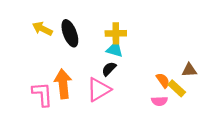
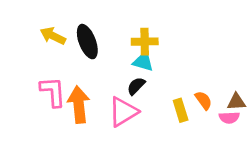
brown triangle: (189, 70) -> (236, 102), moved
yellow rectangle: (177, 88) -> (181, 110), moved, turned 30
pink L-shape: (42, 94) -> (53, 92), moved
pink semicircle: (159, 101) -> (229, 118), moved

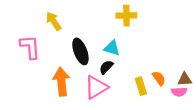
yellow arrow: (53, 36) -> (54, 21), moved, turned 30
black ellipse: (87, 42) -> (80, 51), moved
yellow cross: (145, 42) -> (126, 16), moved
pink L-shape: (53, 92) -> (30, 47), moved

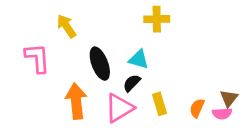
orange semicircle: (159, 78) -> (197, 108), moved, turned -120
brown triangle: (185, 79) -> (229, 98), turned -48
yellow rectangle: (141, 86) -> (160, 104), moved

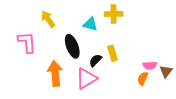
cyan triangle: (139, 59) -> (90, 24), moved
yellow rectangle: (160, 104) -> (113, 53), moved
pink semicircle: (222, 114) -> (150, 65), moved

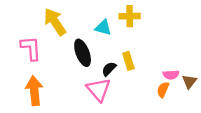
yellow arrow: (48, 19) -> (55, 22), size x1.4
orange arrow: (55, 73) -> (34, 91), moved
pink triangle: (86, 79) -> (99, 90), turned -40

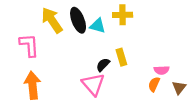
black ellipse: (83, 53) -> (78, 20), moved
brown triangle: (189, 82) -> (179, 88), moved

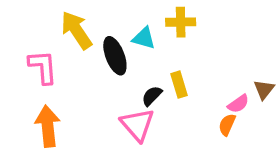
black ellipse: (78, 20) -> (115, 56), moved
pink semicircle: (162, 70) -> (238, 104), turned -32
brown triangle: (179, 88) -> (264, 89), moved

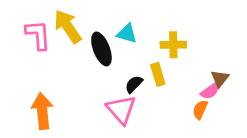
yellow cross: (181, 22) -> (173, 45), moved
pink L-shape: (43, 67) -> (38, 35), moved
brown triangle: (264, 89) -> (220, 79), moved

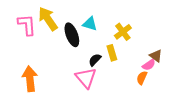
yellow cross: (173, 45) -> (123, 32), turned -36
brown triangle: (220, 79) -> (156, 56), turned -32

